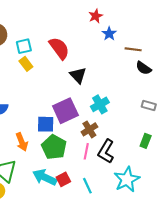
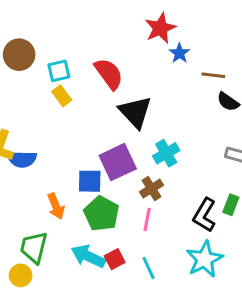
red star: (96, 16) -> (160, 28), size x1.5
black triangle: (78, 75) -> (135, 112), size x1.4
black L-shape: (106, 151) -> (204, 215), moved

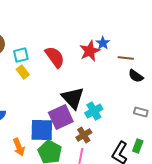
red star: (160, 28) -> (90, 51), moved
black triangle: (135, 112) -> (73, 98), moved
blue square: (90, 181) -> (42, 130), size x1.4

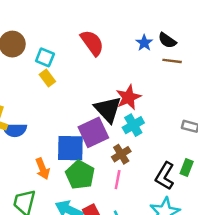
red star: (90, 51) -> (128, 97), moved
cyan square: (21, 55) -> (45, 57), turned 35
red semicircle: (55, 57) -> (92, 43), moved
black semicircle: (136, 76) -> (167, 40), moved

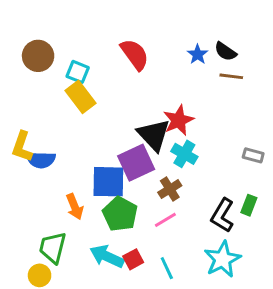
yellow rectangle: (47, 78) -> (81, 97), size x1.5
cyan cross: (133, 125) -> (184, 154), turned -30
pink line: (118, 180) -> (165, 220), turned 48

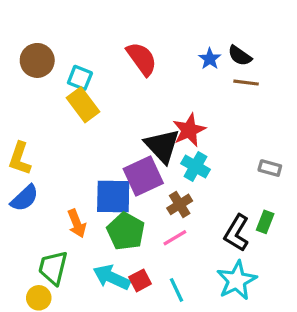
blue semicircle: (41, 160) -> (25, 198), moved, turned -44

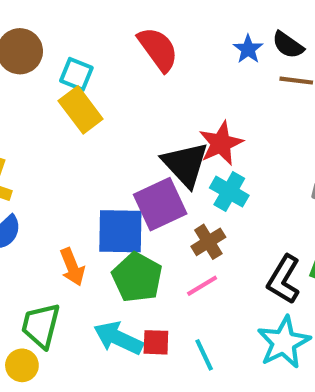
red square: (140, 280) -> (156, 342), turned 30

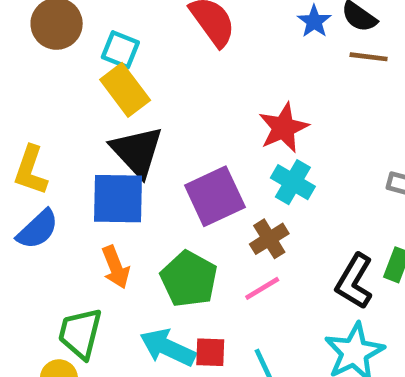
black triangle: (185, 164) -> (137, 151), moved
blue square: (120, 231) -> (118, 199), moved

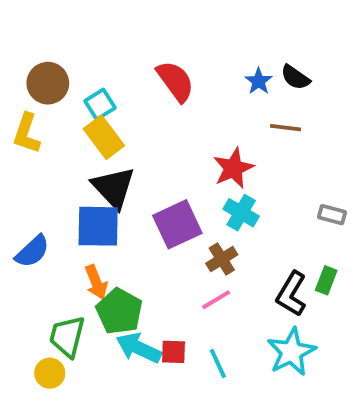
cyan square: (120, 50) -> (100, 104), turned 36
brown line: (369, 57) -> (286, 128), moved
yellow L-shape: (31, 170) -> (27, 133), moved
green pentagon: (189, 279) -> (119, 311), moved

